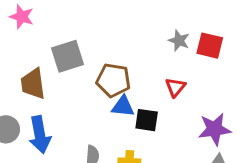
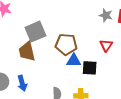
brown trapezoid: (33, 84) -> (27, 51), moved
blue arrow: (40, 135) -> (22, 83), size x0.7

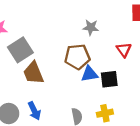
gray star: (106, 15) -> (91, 27), moved
gray square: (35, 32) -> (20, 50), moved

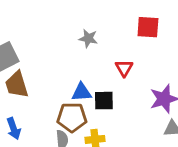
brown pentagon: (77, 57) -> (72, 117), moved

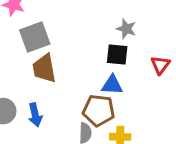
black square: (104, 101) -> (117, 55), moved

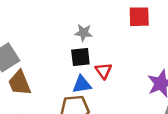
red triangle: (160, 65) -> (104, 71), moved

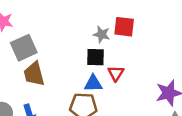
red square: (139, 17) -> (124, 27), moved

